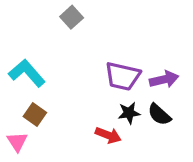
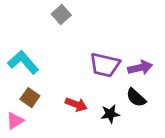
black star: (129, 113) -> (110, 114), moved
red arrow: (108, 135) -> (76, 104), moved
pink triangle: (17, 142) -> (15, 121), turned 30

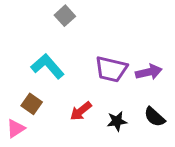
cyan L-shape: (23, 62) -> (48, 66), moved
black semicircle: (136, 98) -> (155, 117), moved
red arrow: (76, 104) -> (81, 111), turned 120

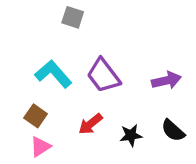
gray square: (65, 16) -> (73, 17), turned -30
purple trapezoid: (111, 69) -> (103, 76), moved, turned 40
pink triangle: (16, 128) -> (40, 147), moved

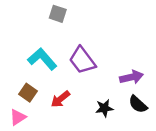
purple arrow: (166, 80) -> (131, 77), moved
red arrow: (90, 124) -> (60, 99), moved
pink triangle: (40, 147) -> (18, 117), moved

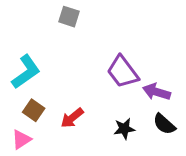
cyan L-shape: (42, 59) -> (26, 72), moved, turned 96
purple trapezoid: (82, 60) -> (123, 72), moved
purple arrow: (131, 77) -> (157, 92), turned -150

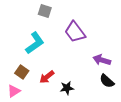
cyan L-shape: (26, 72) -> (35, 43), moved
purple trapezoid: (123, 72) -> (75, 32), moved
black star: (124, 129) -> (67, 88), moved

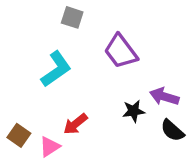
brown square: (22, 72) -> (19, 135), moved
black star: (67, 88) -> (134, 111), moved
pink triangle: (14, 91) -> (50, 147), moved

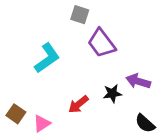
gray square: (72, 17) -> (80, 15), moved
red arrow: (75, 124) -> (78, 104), moved
black semicircle: (172, 130) -> (145, 123), moved

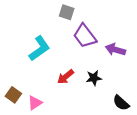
purple arrow: (138, 81) -> (115, 50), moved
red arrow: (78, 104) -> (65, 77), moved

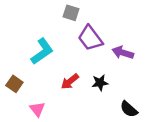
brown square: (13, 95) -> (14, 84), moved
pink triangle: (35, 103) -> (37, 109), turned -35

